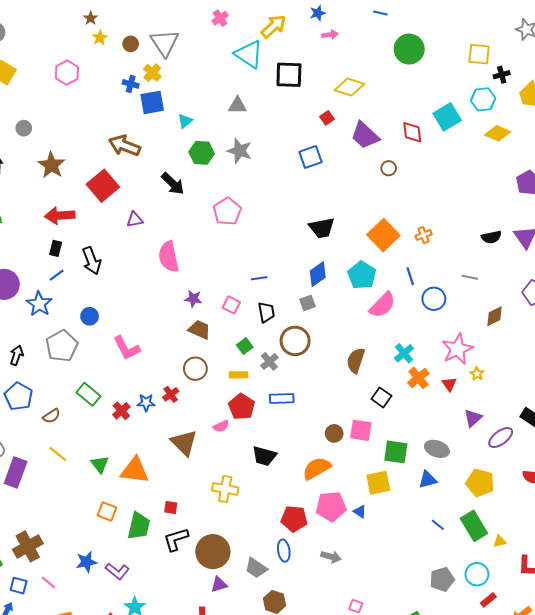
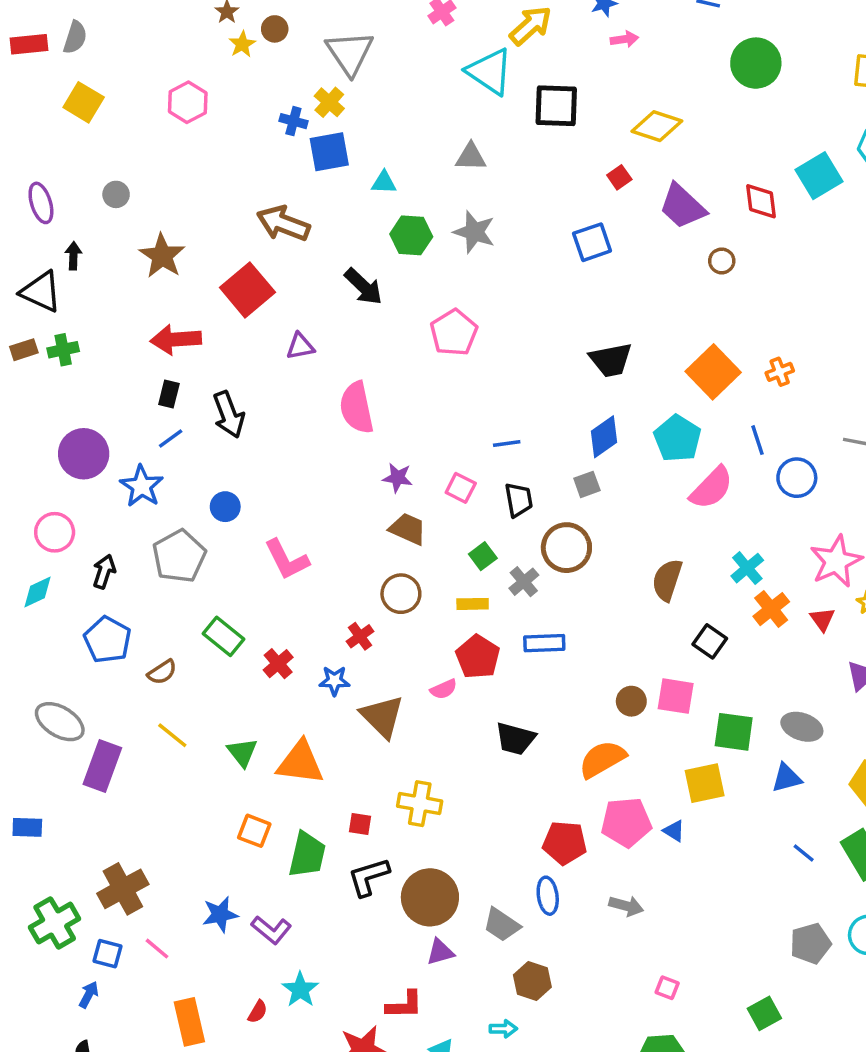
brown circle: (131, 44) -> (275, 29), moved
cyan triangle: (185, 121) -> (384, 182), turned 42
blue star: (146, 403) -> (334, 681), moved
yellow cross: (225, 489) -> (420, 804), moved

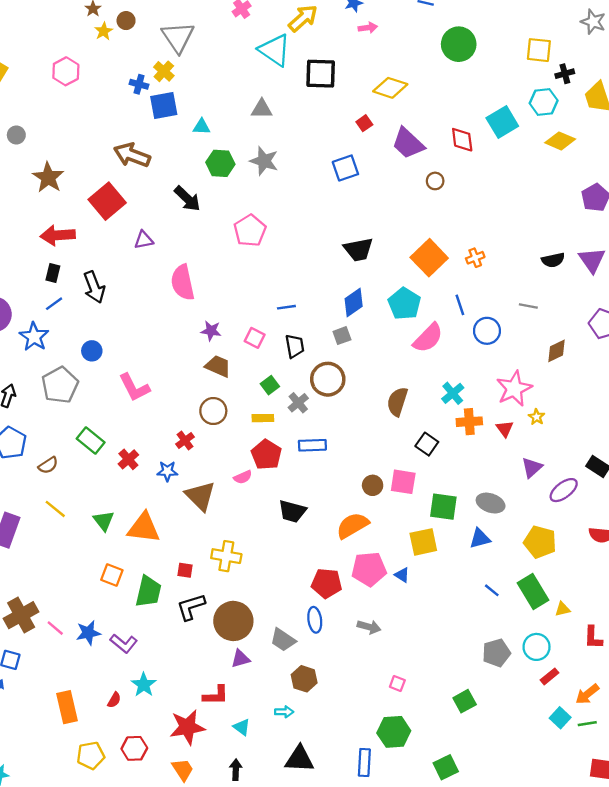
orange cross: (771, 609) -> (469, 422), turned 35
pink line: (157, 949) -> (55, 628), moved

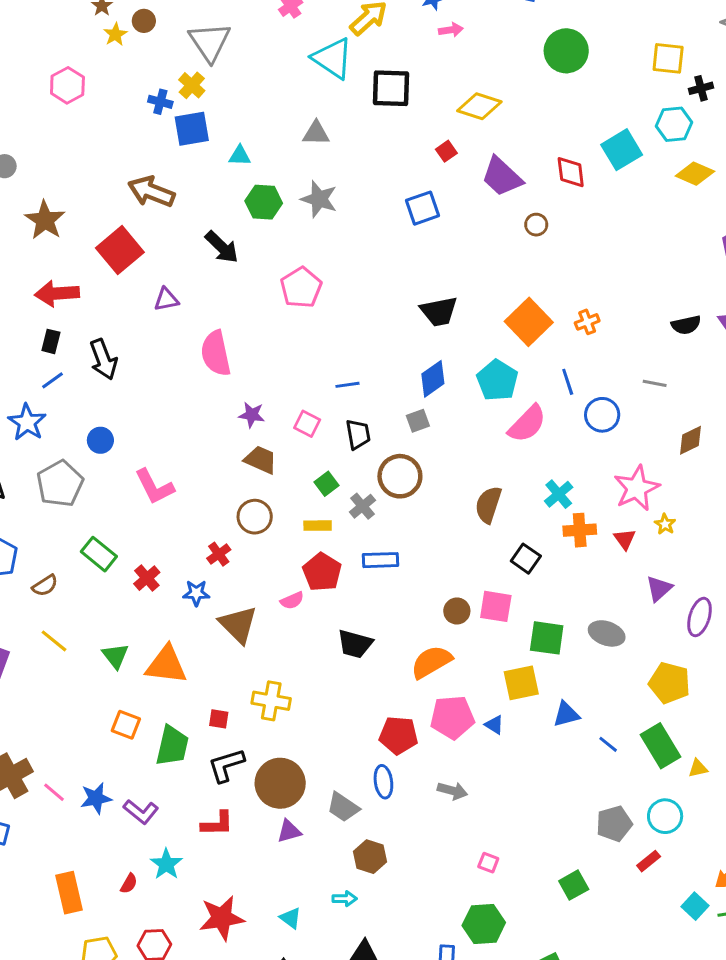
purple ellipse: (564, 490) -> (699, 617), turned -36
blue triangle: (480, 538) -> (566, 714), moved
red rectangle: (550, 676) -> (649, 861), moved
red L-shape: (216, 695) -> (217, 824), moved

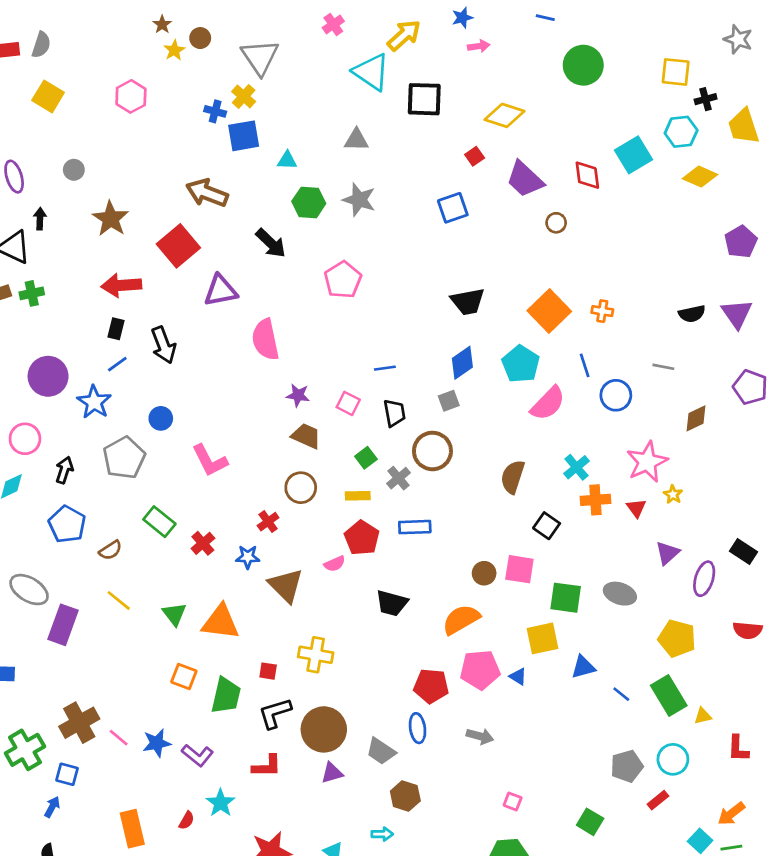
purple triangle: (166, 299) -> (221, 291), size x1.5
orange cross: (587, 322) -> (602, 311), turned 30
green square: (574, 885) -> (590, 822), turned -30

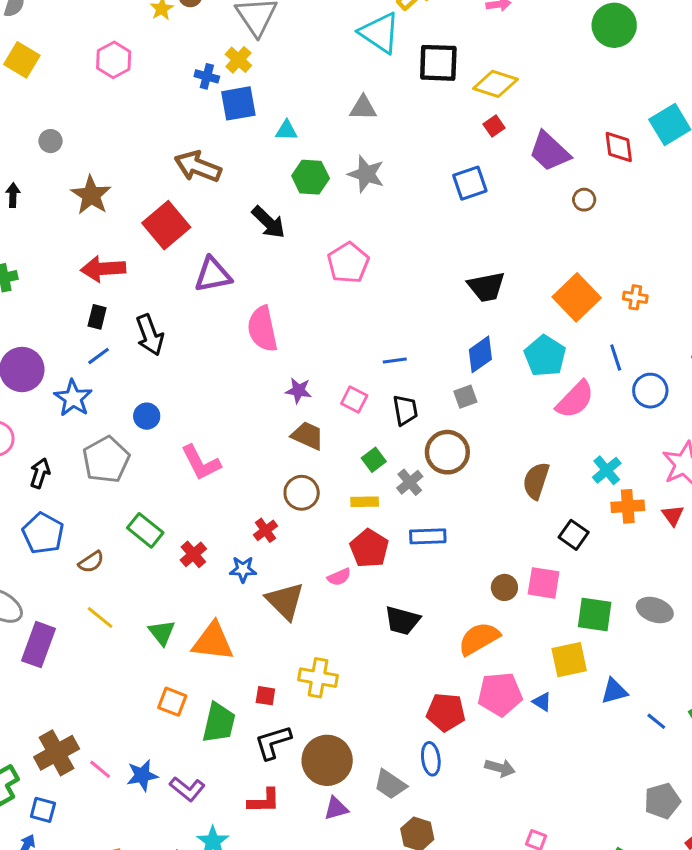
yellow diamond: (504, 115) -> (495, 84), moved

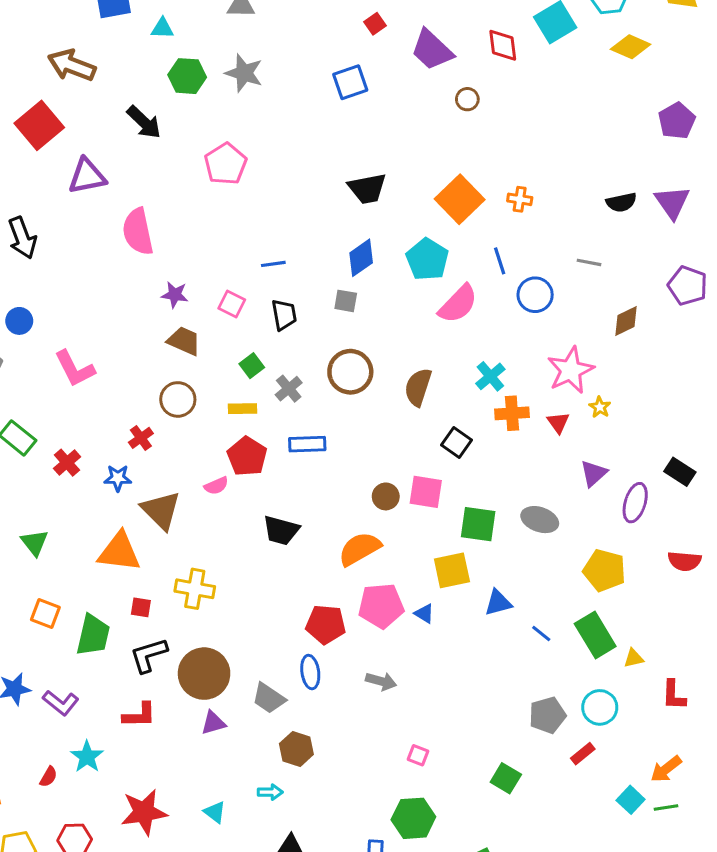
gray square: (465, 397) -> (346, 301), turned 30
brown circle: (447, 452) -> (350, 372), moved
orange triangle: (213, 642) -> (119, 552), moved

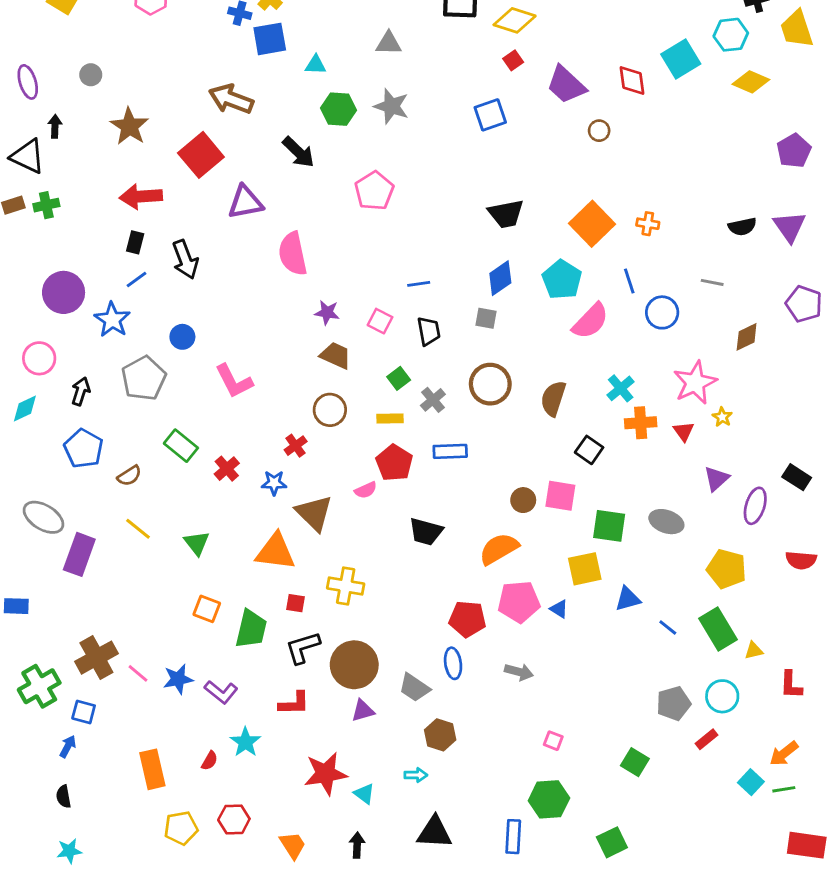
red star: (144, 812) -> (326, 774), moved

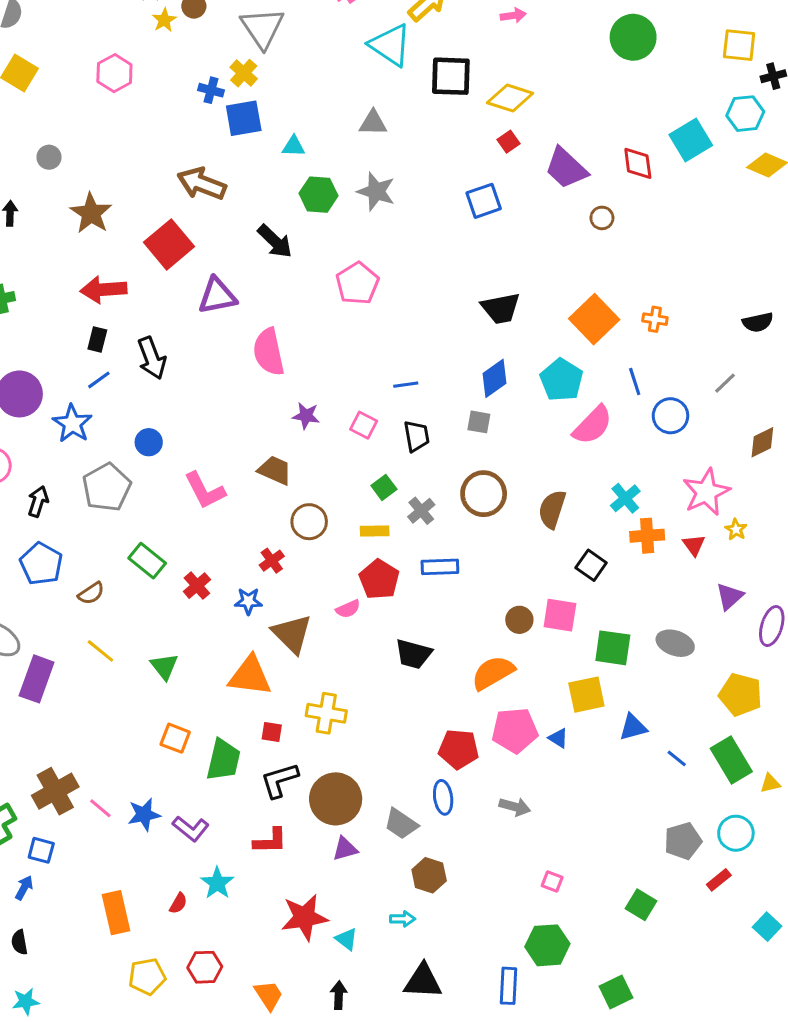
gray line: (712, 282) -> (725, 383), turned -55
brown trapezoid: (336, 355) -> (275, 470), moved

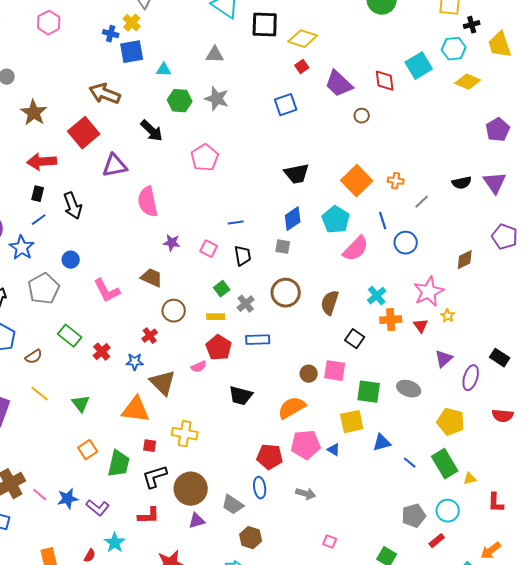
gray line: (725, 383) -> (422, 202), moved
orange square: (175, 738) -> (88, 450), turned 36

